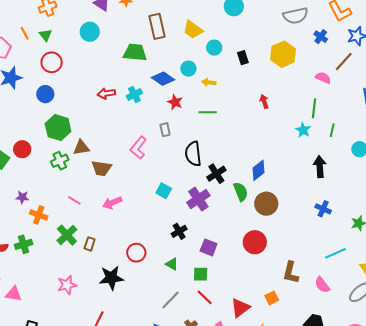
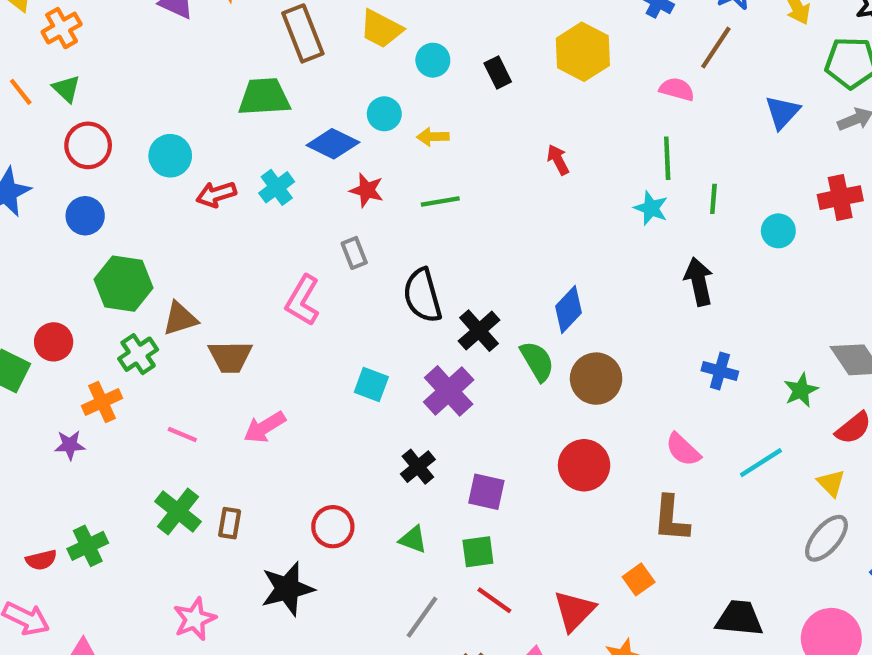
cyan circle: (90, 32) -> (170, 156), moved
orange cross: (39, 215) -> (102, 402), moved, turned -36
pink semicircle: (322, 285) -> (683, 450), moved

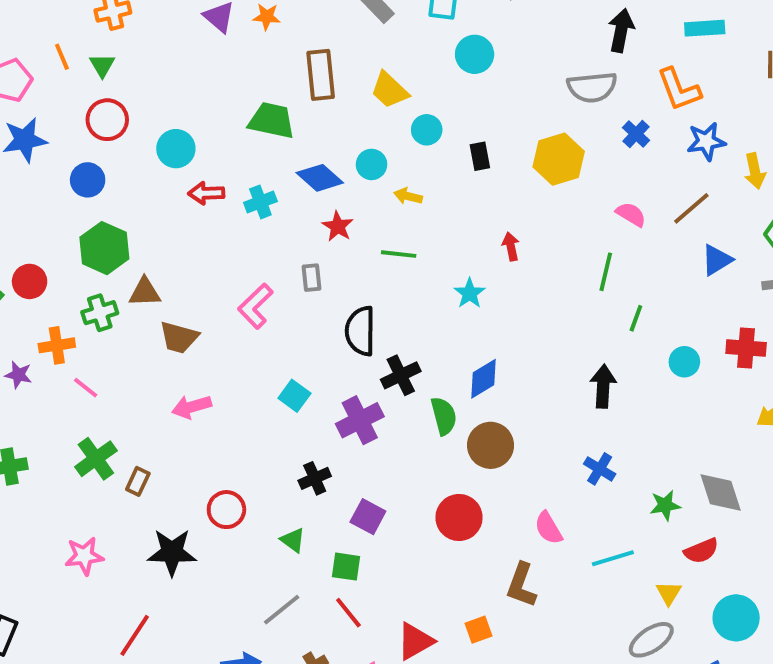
brown line: (716, 48) -> (691, 208), moved
cyan star: (651, 208) -> (470, 293), moved
pink line: (182, 434) -> (86, 388), moved

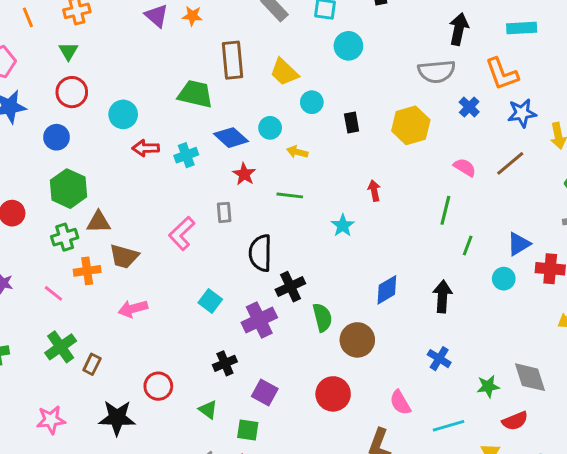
orange line: (62, 57) -> (28, 17), moved
blue triangle: (717, 260) -> (519, 244), moved
orange cross: (57, 345) -> (87, 271), moved
blue diamond: (483, 379) -> (387, 290), moved

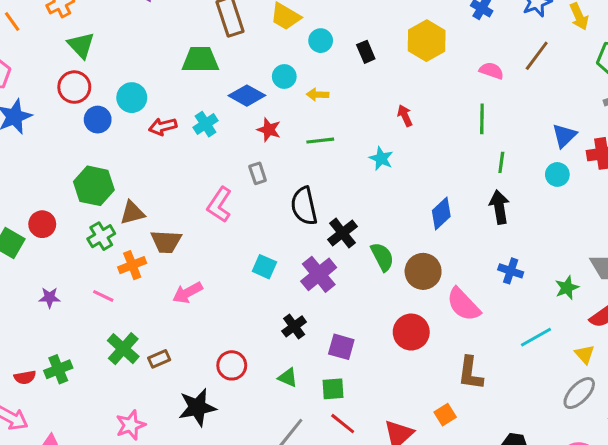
green triangle: (68, 51) -> (81, 45), moved, size x1.4
blue circle: (57, 137) -> (98, 120), moved
green line: (468, 246) -> (501, 162), moved
brown rectangle: (92, 364) -> (159, 359), turned 54
pink semicircle: (400, 403) -> (463, 304), moved, size x1.4

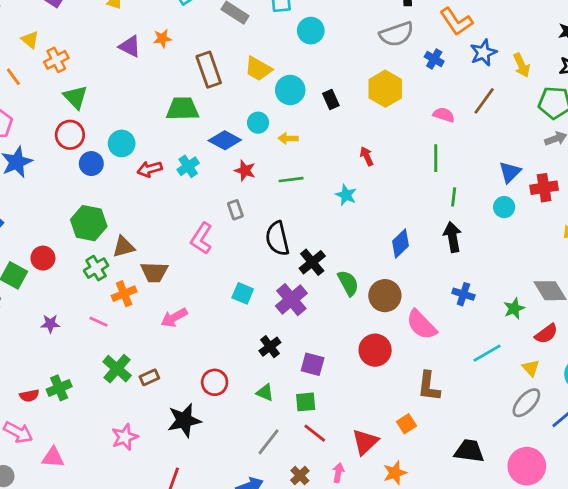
cyan circle: (321, 41) -> (290, 90), size x1.4

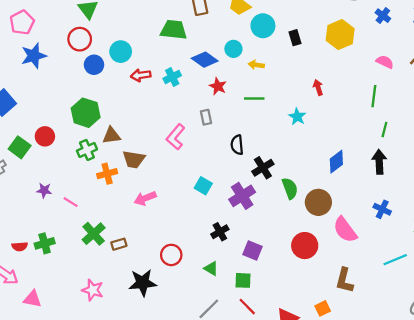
black semicircle: (277, 239) -> (237, 145), size x0.7
pink line: (99, 322) -> (71, 202), moved
pink star: (125, 437) -> (93, 290), turned 30

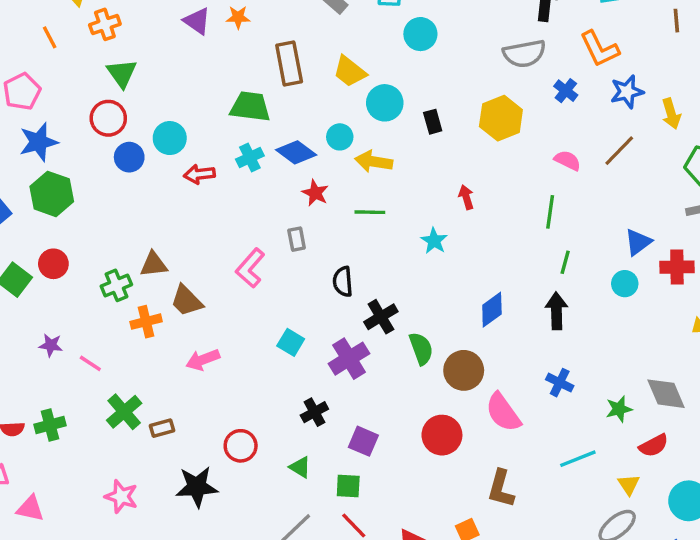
yellow arrow: (256, 65) -> (374, 162), size x1.5
cyan cross: (172, 77) -> (250, 158), moved
green hexagon: (86, 113) -> (52, 194), moved
brown trapezoid: (134, 159) -> (187, 301), turned 35

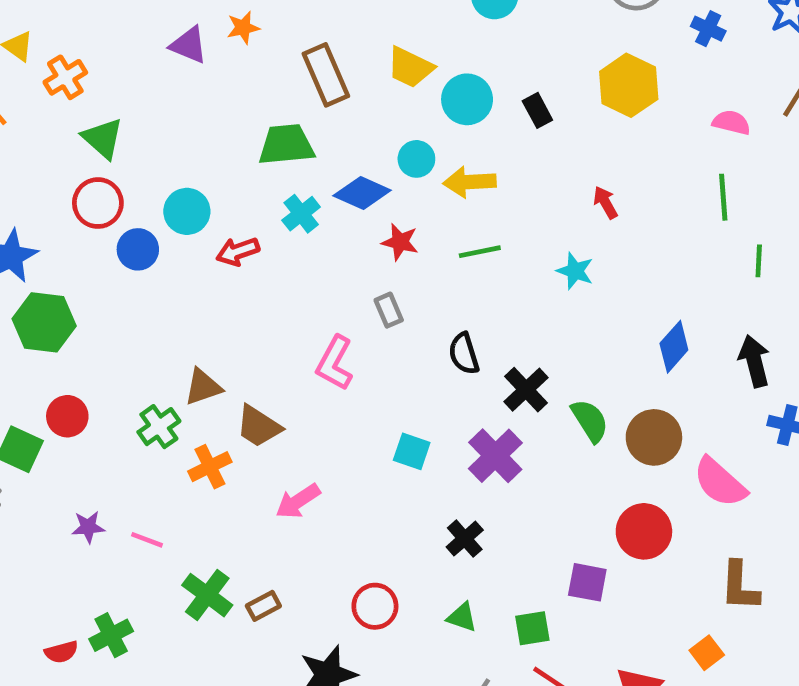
black arrow: (556, 311) -> (754, 361), moved
purple square: (363, 441) -> (587, 582), moved

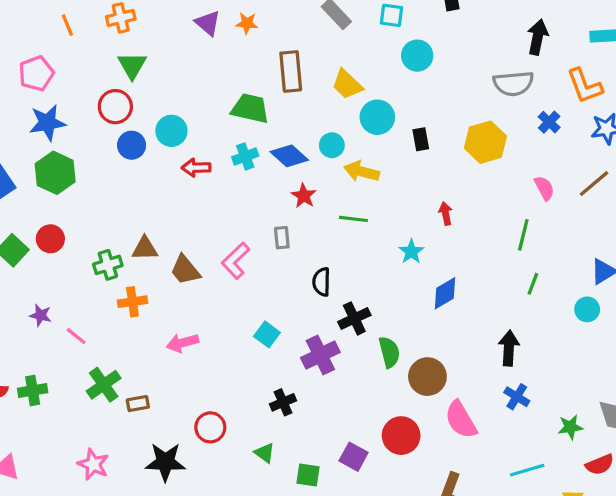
pink semicircle: (731, 122) -> (544, 188), turned 30
blue diamond: (674, 347) -> (445, 293), moved
brown trapezoid: (259, 426) -> (185, 270), moved

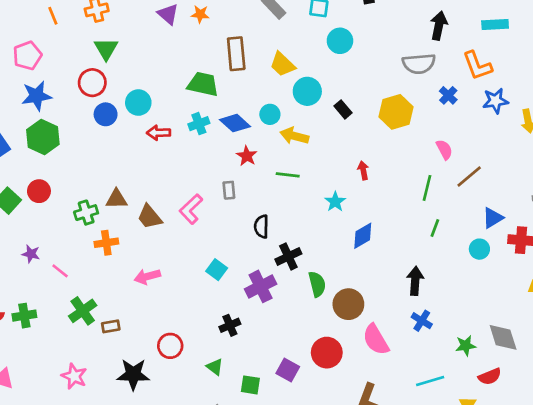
black rectangle: (421, 139) -> (343, 109), turned -30
brown line: (594, 184) -> (469, 176), moved

